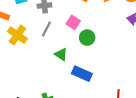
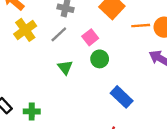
blue rectangle: (82, 74) -> (122, 97), moved

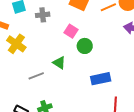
gray line: (59, 34) -> (36, 76), moved, turned 42
blue rectangle: (122, 97) -> (101, 79), moved, turned -36

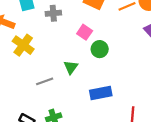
green triangle: (59, 63) -> (71, 67), turned 32
blue rectangle: (101, 79) -> (101, 93), moved

